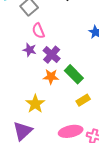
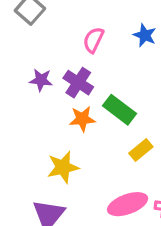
pink semicircle: (38, 31) -> (93, 40), moved, turned 56
yellow star: (35, 104) -> (63, 167), turned 30

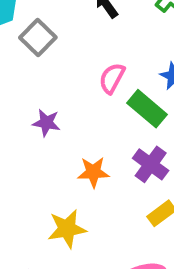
purple cross: (78, 83) -> (151, 164), moved
green rectangle: (119, 110) -> (147, 109), moved

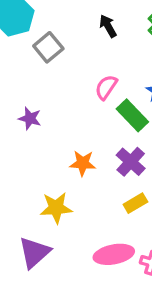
purple star: (46, 123) -> (30, 118), moved

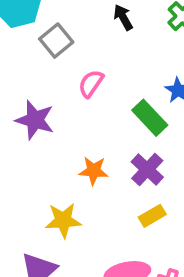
pink semicircle: (106, 87) -> (91, 84), moved
purple star: (30, 118) -> (35, 120), size x1.5

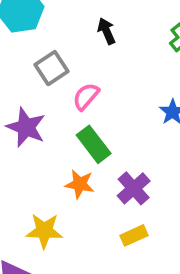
black arrow: (123, 17) -> (107, 31), moved
gray square: (56, 41) -> (52, 68), moved
green rectangle: (150, 118) -> (94, 144), moved

